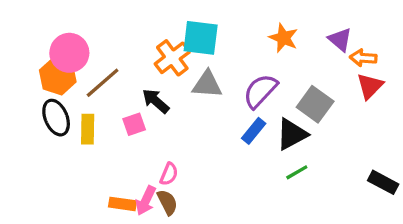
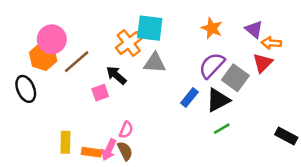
red triangle: (370, 86) -> (263, 63), moved
purple semicircle: (260, 91) -> (212, 65), moved
black ellipse: (56, 118) -> (26, 89), moved
yellow rectangle: (88, 129) -> (65, 142), moved

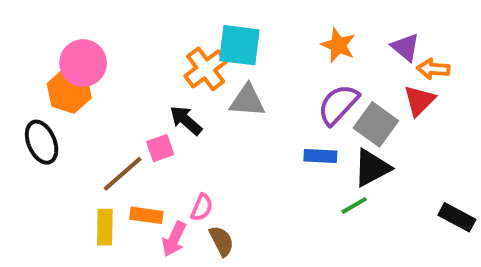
brown line: (77, 62) -> (123, 174), moved
blue rectangle: (189, 98) -> (320, 156), moved, turned 54
black triangle: (218, 100) -> (372, 168), moved
brown semicircle: (125, 151) -> (222, 241), moved
orange rectangle: (91, 152) -> (146, 215), moved

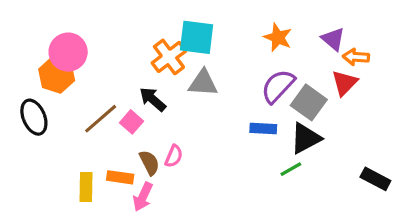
pink square: (160, 148) -> (131, 122), turned -30
brown line: (123, 174) -> (101, 119), moved
pink semicircle: (202, 207) -> (174, 156), moved
brown semicircle: (222, 241) -> (149, 163), moved

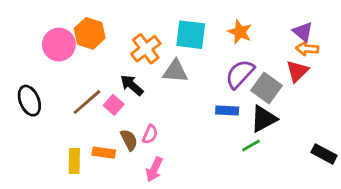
cyan square: (197, 37) -> (191, 35), moved
purple triangle: (333, 39) -> (303, 32), moved
orange hexagon: (57, 75) -> (90, 33), moved
pink arrow: (143, 197) -> (154, 169), moved

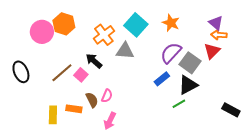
cyan square: (191, 35) -> (136, 25), turned 35
blue rectangle: (227, 110) -> (162, 79), turned -42

